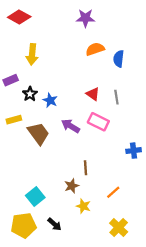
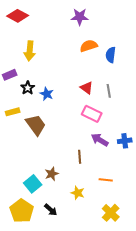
purple arrow: (71, 126) -> (100, 140), moved
brown star: (72, 186) -> (52, 174), moved
orange line: (113, 192) -> (106, 180), turned 48
yellow pentagon: (24, 225) -> (22, 211), turned -30

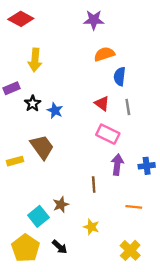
blue semicircle: (111, 55) -> (120, 76), moved
yellow rectangle: (13, 112) -> (15, 161), moved
purple arrow: (100, 140) -> (117, 165), turned 66
orange line: (106, 180) -> (134, 207), moved

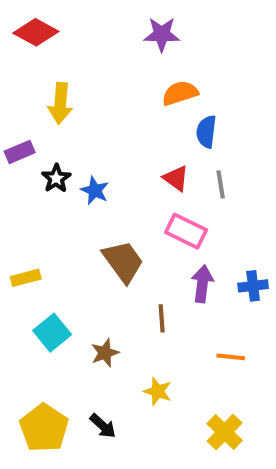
brown trapezoid: (42, 147) -> (123, 262), moved
cyan square: (38, 216) -> (52, 333), moved

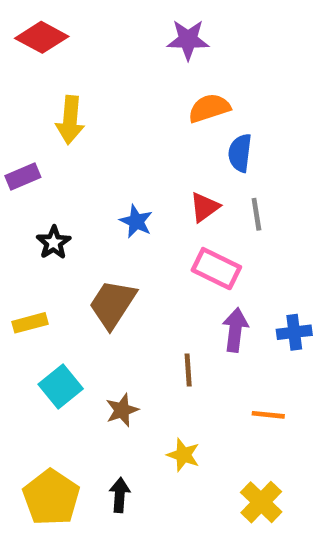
black star: (56, 178) -> (54, 243), moved
red triangle: (176, 178) -> (205, 207), turned 48
blue star: (95, 191) -> (136, 221), moved
brown trapezoid: (123, 262) -> (113, 304), moved, turned -111
black arrow: (103, 426) -> (120, 495), turned -128

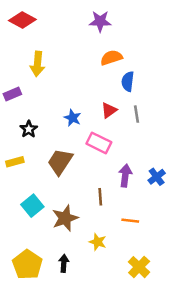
pink rectangle: (216, 269) -> (99, 143), moved
yellow rectangle: (30, 323) -> (15, 162), moved
blue cross: (294, 332) -> (157, 177), turned -30
brown star: (122, 410) -> (65, 218), size x1.5
orange line: (268, 415) -> (130, 221), moved

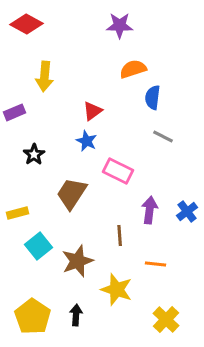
red triangle: (109, 110) -> (93, 111), moved
gray line: (137, 114) -> (163, 136), turned -54
yellow rectangle: (15, 162) -> (18, 213), moved
yellow star: (98, 242) -> (117, 290), size x1.5

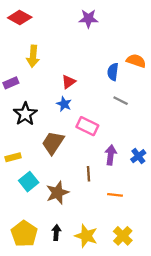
orange semicircle: (133, 69) -> (136, 61), moved, turned 36
black star: (34, 154) -> (25, 114), size x1.5
yellow star: (117, 290) -> (86, 236), moved

